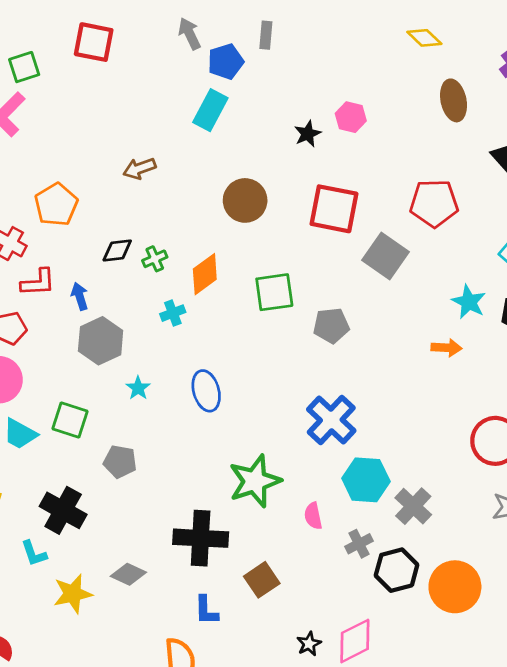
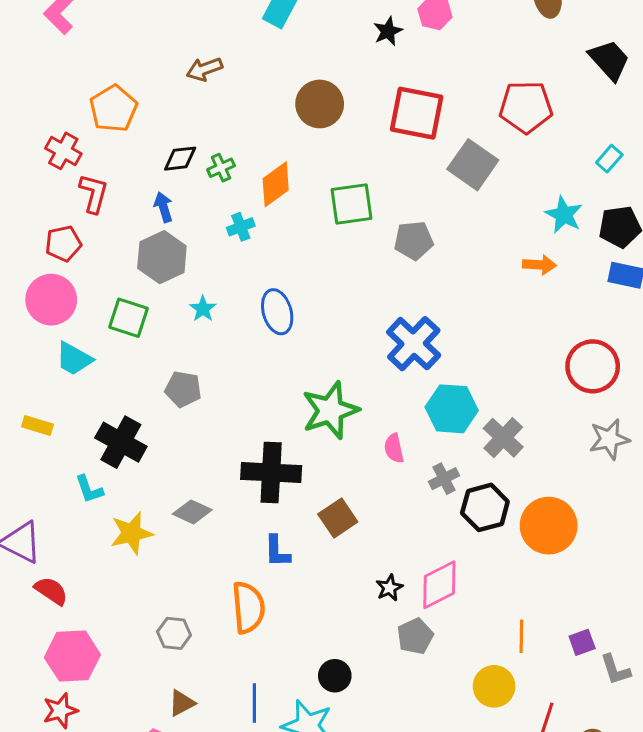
red L-shape: (38, 282) -> (94, 193), turned -72
blue arrow: (80, 296) -> (163, 207), moved
green square: (70, 420) -> (129, 318), moved

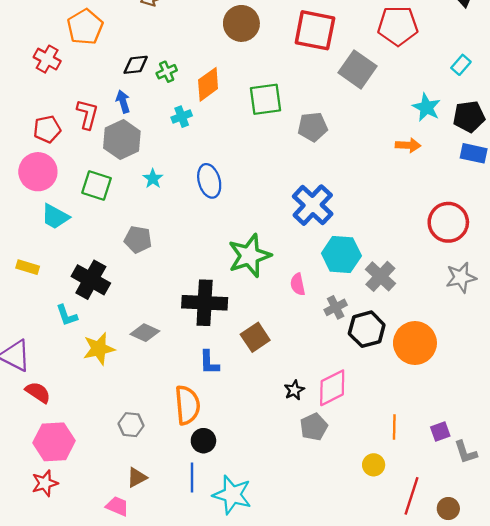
red L-shape: (94, 193) -> (87, 114), moved
black circle: (335, 676) -> (203, 441), moved
yellow circle: (494, 686) -> (374, 465), size x0.7

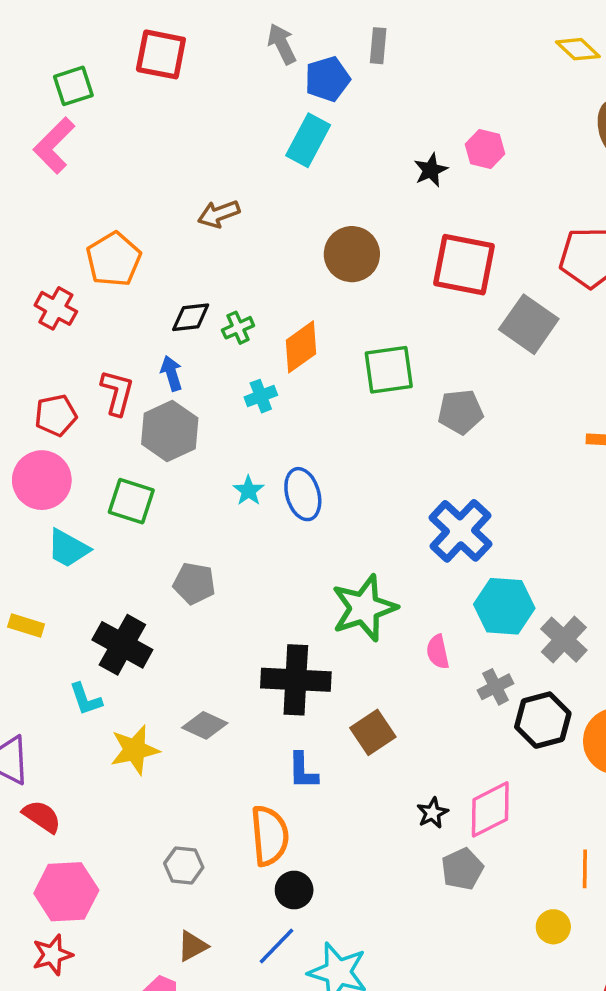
cyan star: (153, 179) -> (249, 491), moved
blue line: (192, 477) -> (277, 946), turned 44

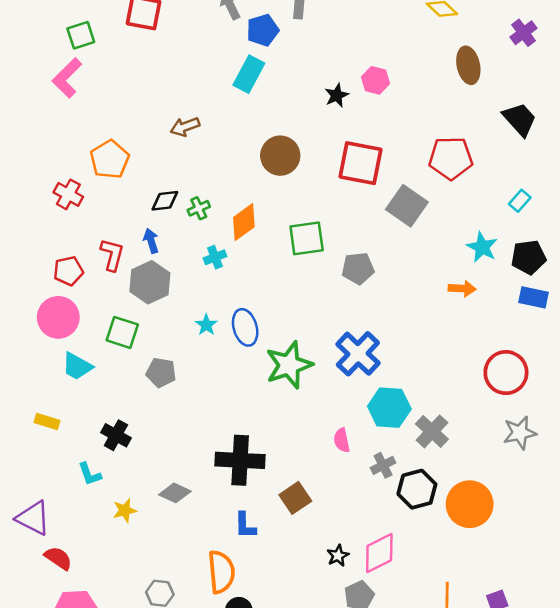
gray pentagon: (194, 583) -> (161, 373), moved
green star: (364, 608) -> (289, 365), moved
black cross: (122, 645) -> (116, 435), size x0.7
yellow star: (135, 750) -> (125, 510), size x0.7

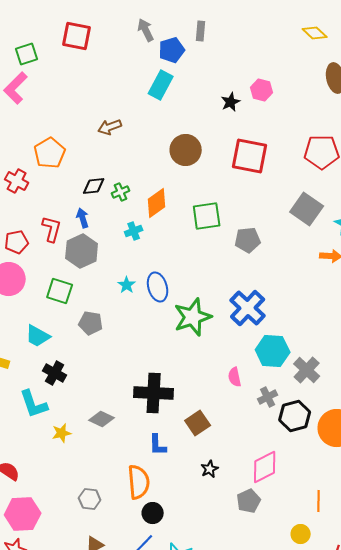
gray square: (407, 206) -> (307, 209), moved
cyan trapezoid: (77, 366) -> (38, 336), moved
cyan L-shape: (90, 474) -> (34, 404), size x1.5
black star: (338, 556) -> (210, 469), moved

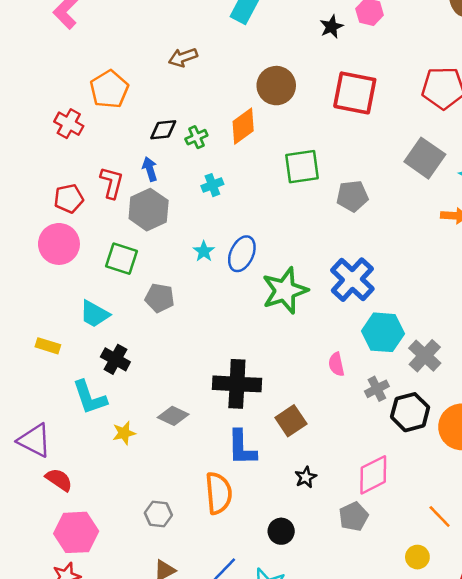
orange diamond: (157, 203) -> (243, 126), moved
blue ellipse: (158, 287) -> (242, 254), turned 40
blue L-shape: (158, 445) -> (242, 448), size x1.4
orange line: (319, 501) -> (440, 517), turned -45
black circle: (153, 513) -> (281, 531), moved

